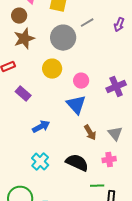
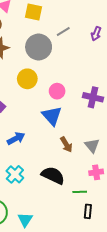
purple cross: (116, 87) -> (93, 97), turned 36
pink cross: (109, 160) -> (96, 172), moved
green line: (97, 186) -> (80, 192), moved

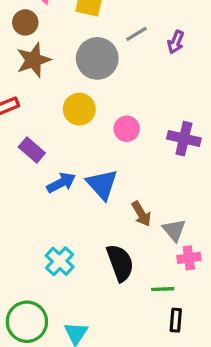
purple arrow: (96, 34) -> (176, 42), moved
blue triangle: (52, 116) -> (102, 184), moved
blue arrow: (16, 138) -> (61, 183), moved
gray triangle: (92, 146) -> (174, 230), moved
black semicircle: (53, 175) -> (120, 263), turned 45

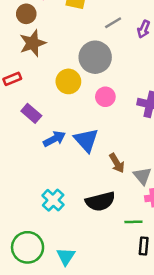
gray circle: (97, 58) -> (95, 57), moved
black semicircle: (120, 263) -> (100, 201), turned 96

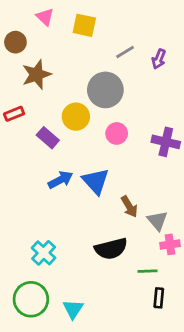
brown circle: (26, 14) -> (15, 42), moved
purple rectangle: (31, 113) -> (48, 138), moved
cyan cross: (53, 200) -> (44, 253), moved

